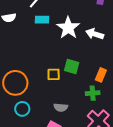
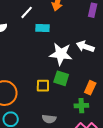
cyan rectangle: (42, 20) -> (42, 28), moved
white star: (68, 28) -> (61, 54), moved, turned -30

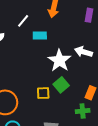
white star: (61, 54) -> (59, 61), turned 30
green square: (61, 78) -> (61, 85), turned 35

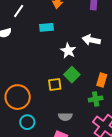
white line: (23, 21) -> (19, 11), moved
white star: (59, 61) -> (68, 51), size x0.7

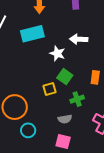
cyan rectangle: (46, 27) -> (32, 34), size x1.6
green cross: (96, 99) -> (77, 99), moved

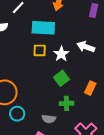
yellow square: (49, 89) -> (40, 50), moved
cyan circle: (28, 130) -> (17, 114), moved

